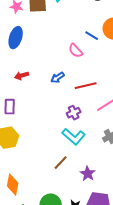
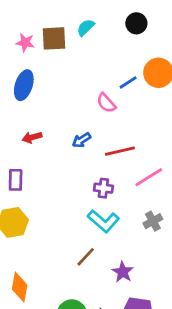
blue line: (92, 36) -> (128, 82), turned -64
purple cross: (74, 113) -> (103, 188), turned 32

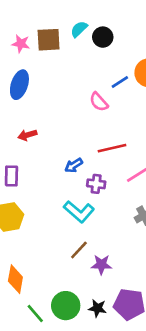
black circle: (136, 23) -> (103, 37), moved
blue arrow: (81, 140) -> (74, 165), moved
cyan L-shape: (103, 221) -> (79, 212), moved
purple star: (123, 272) -> (101, 265), moved, turned -30

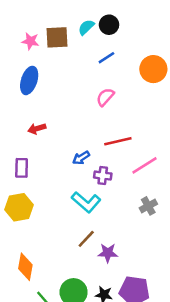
black circle: (103, 37) -> (109, 25), moved
blue line: (120, 82) -> (106, 58), moved
pink semicircle: (99, 102) -> (105, 97), turned 84

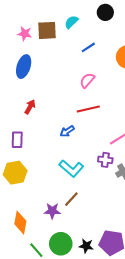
black circle: (109, 25) -> (105, 12), moved
red arrow: (37, 129) -> (30, 107), turned 136
red line: (118, 141) -> (88, 109), moved
purple cross: (103, 176) -> (105, 160), moved
purple star: (108, 253) -> (52, 211), moved

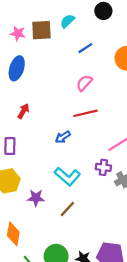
purple star: (52, 211) -> (36, 198), moved

